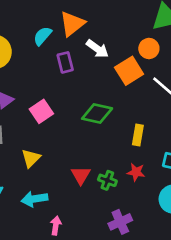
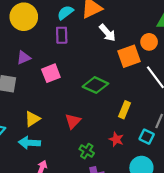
purple rectangle: (65, 62) -> (62, 35), moved
yellow triangle: (31, 158) -> (32, 119), moved
red triangle: (81, 175) -> (73, 121), moved
green cross: (107, 180) -> (87, 151), moved

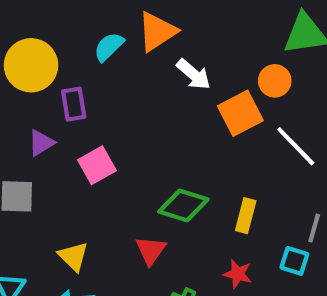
purple rectangle: (62, 35) -> (74, 104), moved
green diamond: (95, 85) -> (183, 205), moved
yellow triangle: (32, 119) -> (73, 256), turned -35

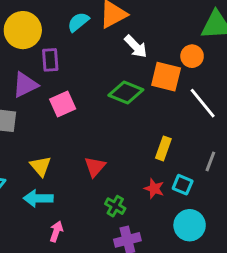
orange square: (240, 113) -> (166, 77), turned 36
purple triangle: (41, 143) -> (25, 85), size x1.4
green diamond: (183, 205) -> (126, 92), moved
cyan square: (294, 261) -> (183, 185), moved

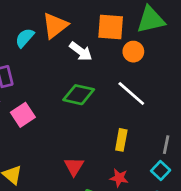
orange square: (166, 77) -> (111, 27), moved
white line: (203, 103) -> (131, 94), moved
red triangle: (95, 167) -> (74, 166), moved
cyan square: (183, 185) -> (161, 170), moved, turned 30

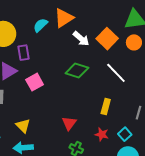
orange square: (111, 27) -> (107, 39), moved, turned 35
orange circle: (133, 52) -> (134, 42), moved
cyan square: (161, 170) -> (125, 134), moved

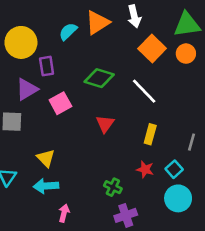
white arrow: (81, 39) -> (134, 16), moved, turned 36
green diamond: (77, 71) -> (99, 78), moved
white line: (116, 73) -> (144, 91), moved
red triangle: (69, 123) -> (105, 124), moved

